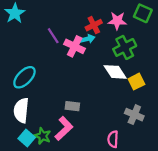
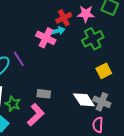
purple line: (53, 36) -> (19, 59), moved
white diamond: (115, 72) -> (84, 100), moved
green star: (43, 136) -> (13, 104), moved
pink semicircle: (113, 139) -> (98, 125), moved

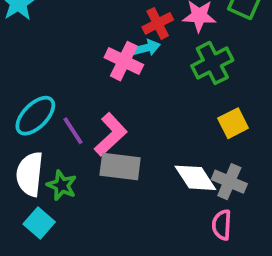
purple line: (19, 59) -> (73, 131), moved
gray rectangle: (44, 94) -> (120, 167), size x1.5
pink L-shape: (36, 115) -> (111, 134), moved

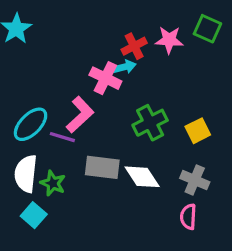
green cross: (212, 63) -> (150, 123), moved
purple line: (73, 131) -> (62, 137), turned -40
pink L-shape: (111, 134) -> (80, 115), moved
white diamond: (195, 178) -> (142, 177), moved

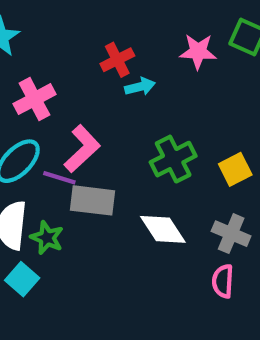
red cross: (134, 46) -> (117, 60), moved
pink cross: (105, 78) -> (35, 99), moved, turned 36
gray rectangle: (102, 167) -> (92, 200), moved

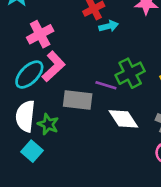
pink L-shape: (82, 149) -> (54, 66), moved
purple line: (59, 178) -> (106, 85), moved

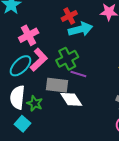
cyan arrow: (109, 26) -> (80, 29), size x1.6
green cross: (130, 73) -> (67, 59), moved
white diamond: (123, 119) -> (71, 99), moved

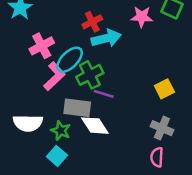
cyan ellipse: (20, 66) -> (70, 60), moved
white semicircle: (17, 97) -> (28, 123), turned -95
green star: (35, 103) -> (61, 131), moved
cyan square: (22, 124) -> (57, 156), moved

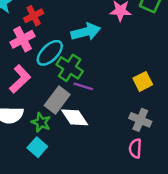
red cross: (92, 22) -> (34, 16), moved
green cross: (90, 75) -> (70, 68), turned -30
pink L-shape: (54, 76) -> (20, 79), moved
gray rectangle: (77, 108) -> (57, 100), turned -60

